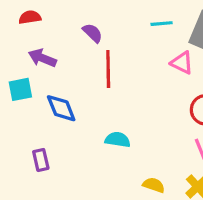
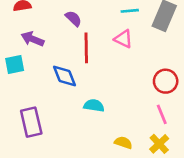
pink triangle: (182, 63) -> (123, 39), moved
blue diamond: (61, 108) -> (64, 76), moved
purple rectangle: (41, 160) -> (31, 122), size x1.6

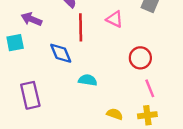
red circle: (166, 81) -> (140, 58), moved
yellow cross: (159, 144) -> (147, 115), turned 36

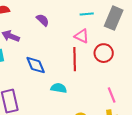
red line: (81, 27) -> (75, 59), moved
red circle: (140, 58) -> (104, 53), moved

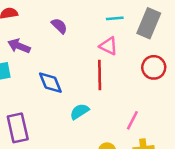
red circle: (104, 53) -> (154, 67), moved
cyan semicircle: (59, 88) -> (79, 111), turned -42
pink line: (112, 95) -> (132, 120), moved, turned 49

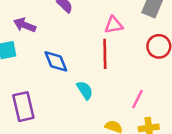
pink triangle: (108, 46) -> (114, 25), turned -36
cyan semicircle: (79, 111) -> (85, 90), turned 90

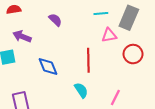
pink triangle: (114, 25) -> (109, 35), moved
cyan semicircle: (85, 90) -> (81, 90), moved

